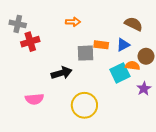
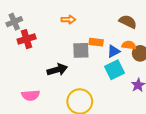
gray cross: (18, 24) -> (14, 22), turned -35
blue triangle: (123, 45) -> (114, 51), moved
orange semicircle: (132, 66) -> (129, 45), moved

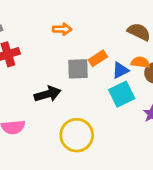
orange rectangle: (96, 42) -> (98, 58), turned -40

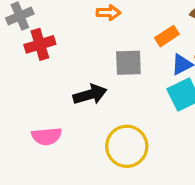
orange rectangle: (98, 58) -> (167, 36), moved

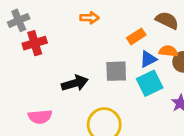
gray square: (128, 63) -> (116, 71), moved

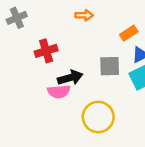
red cross: (35, 43) -> (46, 51), moved
pink semicircle: (40, 117) -> (59, 92), moved

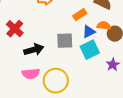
red cross: (46, 51) -> (15, 29), turned -30
pink semicircle: (59, 92) -> (31, 74), moved

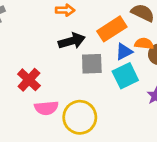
orange rectangle: (80, 15) -> (112, 29), size x1.5
red cross: (15, 29) -> (29, 80), moved
black arrow: (34, 50) -> (72, 41), moved

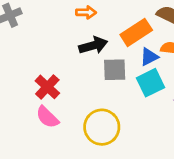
pink semicircle: (46, 108) -> (47, 117), moved, turned 50

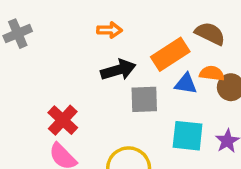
blue triangle: (149, 57) -> (186, 84), turned 36
cyan square: (151, 83) -> (188, 136), moved, turned 32

